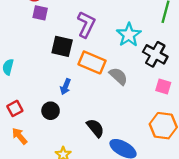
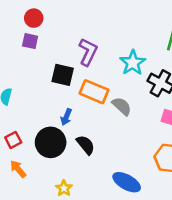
purple square: (40, 13) -> (30, 41), moved
black circle: (51, 111) -> (51, 142), size x1.6
black semicircle: (95, 128) -> (86, 145), moved

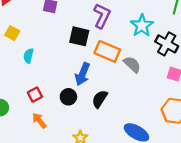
blue arrow: (66, 117) -> (82, 74), size x1.5
black circle: (51, 142) -> (68, 97), size x0.6
black semicircle: (86, 145) -> (100, 99), turned -108

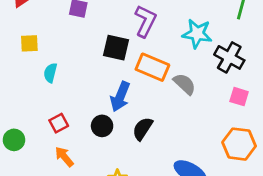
cyan star: (142, 26) -> (197, 34), turned -30
yellow square: (12, 33) -> (29, 43), turned -32

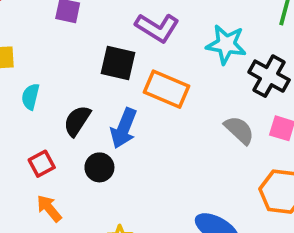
purple L-shape: (145, 21) -> (157, 28), turned 96
gray semicircle: (185, 84) -> (239, 130), moved
black semicircle: (143, 129) -> (77, 121), moved

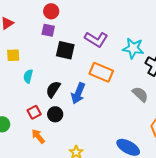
black square: (118, 63) -> (65, 50), moved
black circle: (99, 167) -> (55, 114), moved

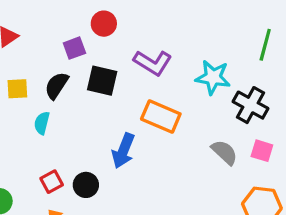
red circle: (51, 11) -> (104, 24), moved
purple square: (48, 30) -> (74, 48), turned -32
black semicircle: (53, 89) -> (57, 85), moved

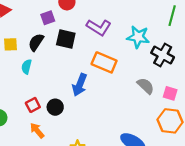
pink square: (262, 151) -> (170, 93), moved

